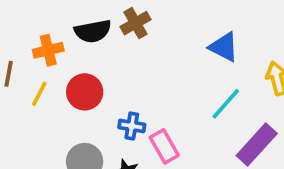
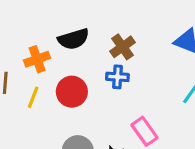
brown cross: (135, 23) -> (123, 47), moved
blue cross: (132, 126) -> (117, 77), moved

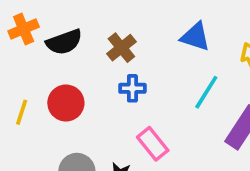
orange cross: (37, 59) -> (24, 29), moved
blue cross: (117, 77) -> (132, 88), moved

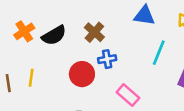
red circle: (66, 103) -> (82, 74), moved
yellow line: (22, 112) -> (31, 78), moved

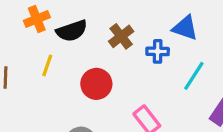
blue cross: (107, 59) -> (158, 51), moved
yellow line: (31, 78) -> (47, 65), moved

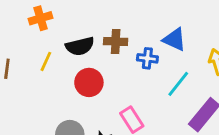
black semicircle: (72, 31) -> (80, 46), moved
brown cross: (121, 36) -> (116, 42), turned 35

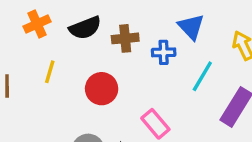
blue triangle: (174, 39) -> (191, 27), turned 30
black semicircle: (80, 46) -> (85, 28), moved

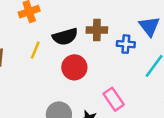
black semicircle: (85, 28) -> (65, 37), moved

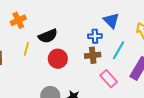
brown cross: (97, 30) -> (93, 55), moved
pink rectangle: (114, 99) -> (109, 79), moved

